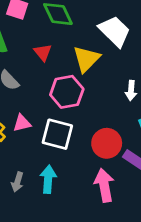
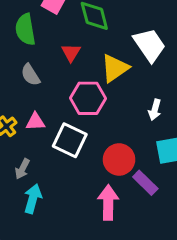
cyan arrow: (48, 179) -> (33, 199), moved
gray arrow: (17, 182) -> (22, 169), moved

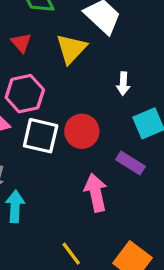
pink hexagon: (88, 98) -> (25, 94), moved
red circle: (119, 159) -> (82, 131), moved

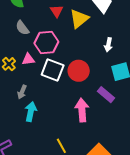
red triangle: (21, 43) -> (57, 11), moved

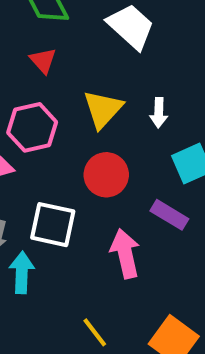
yellow triangle: (79, 19) -> (103, 109), moved
white square: (53, 70) -> (53, 225), moved

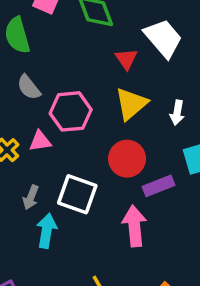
red triangle: (43, 61) -> (126, 59), moved
purple rectangle: (169, 215) -> (158, 186), moved, turned -60

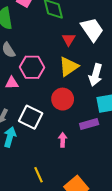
white arrow: (177, 113) -> (96, 75), size x1.5
purple rectangle: (158, 186) -> (89, 124), moved
pink arrow: (134, 226) -> (63, 140), size x0.6

